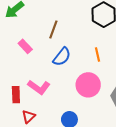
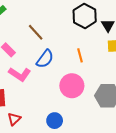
brown line: (53, 30) -> (36, 32), turned -60
pink L-shape: (39, 87) -> (20, 74), moved

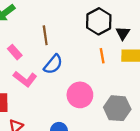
brown line: (36, 32) -> (45, 35), turned 30
orange line: (80, 55) -> (102, 56), moved

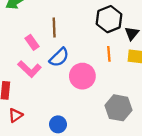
pink rectangle: (15, 52) -> (32, 42), moved
pink circle: (80, 95) -> (82, 76), moved

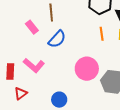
pink L-shape: (30, 69) -> (34, 65), moved
pink circle: (82, 76) -> (87, 69), moved

